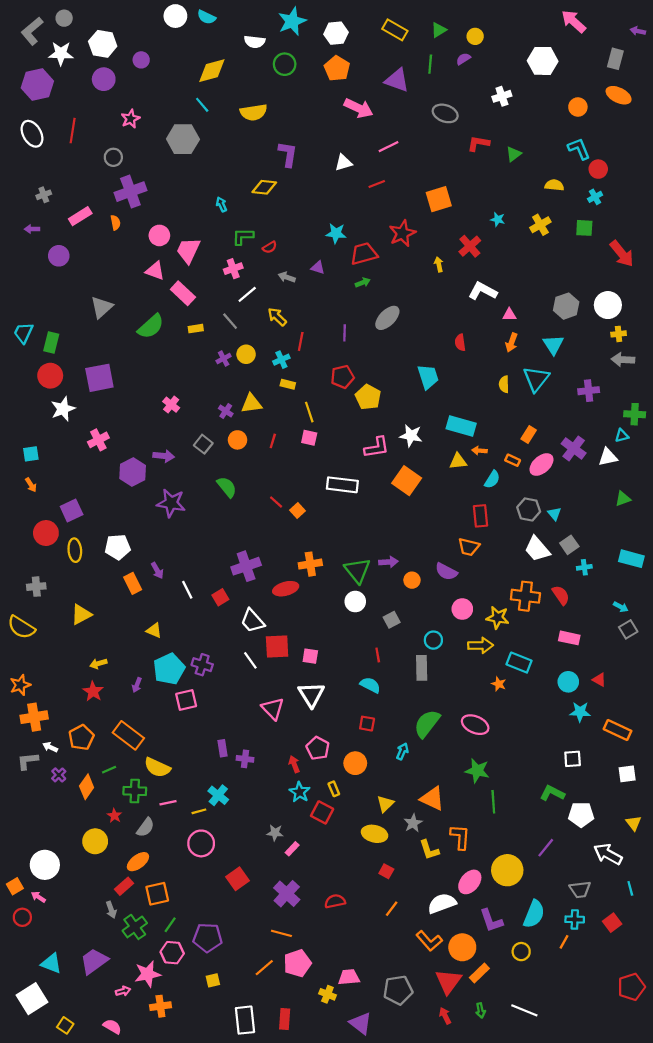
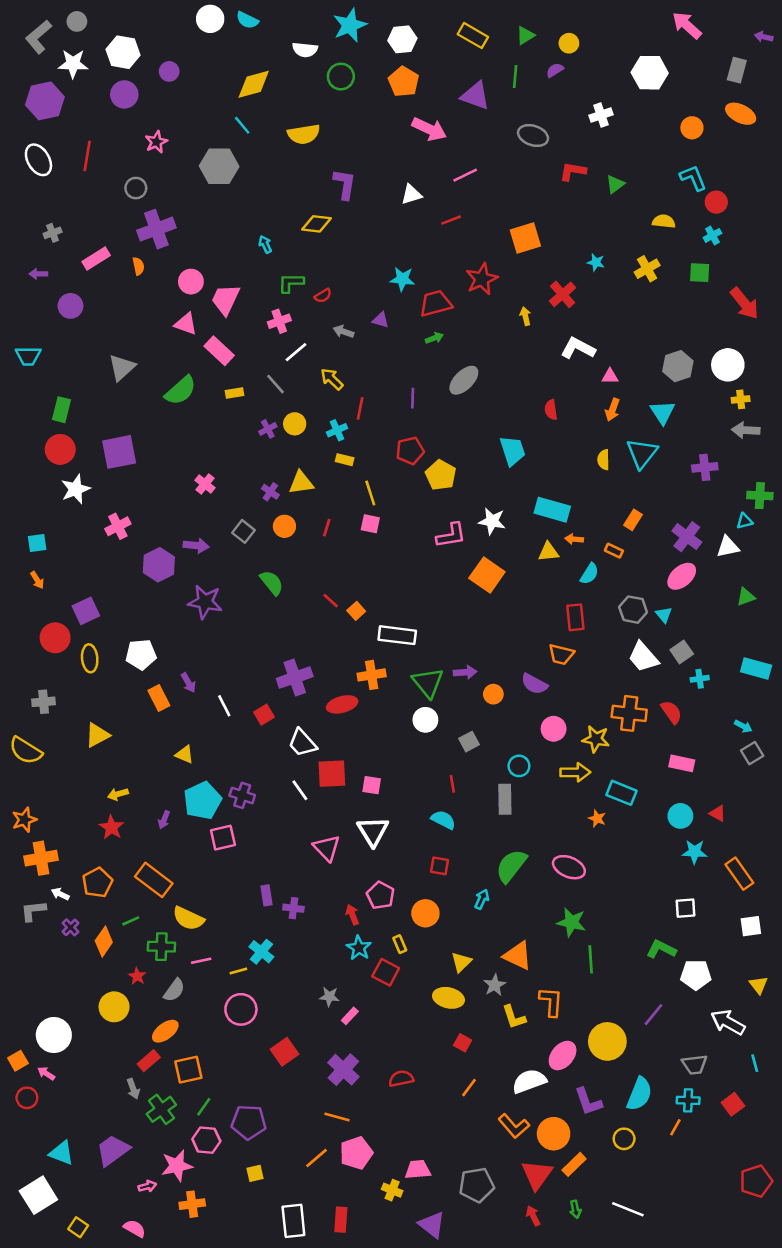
cyan trapezoid: (23, 333) -> (28, 356), moved, turned -115
pink ellipse: (542, 465) -> (682, 576), moved
white rectangle: (342, 485) -> (397, 635), moved
orange rectangle: (617, 730) -> (739, 874), turned 30

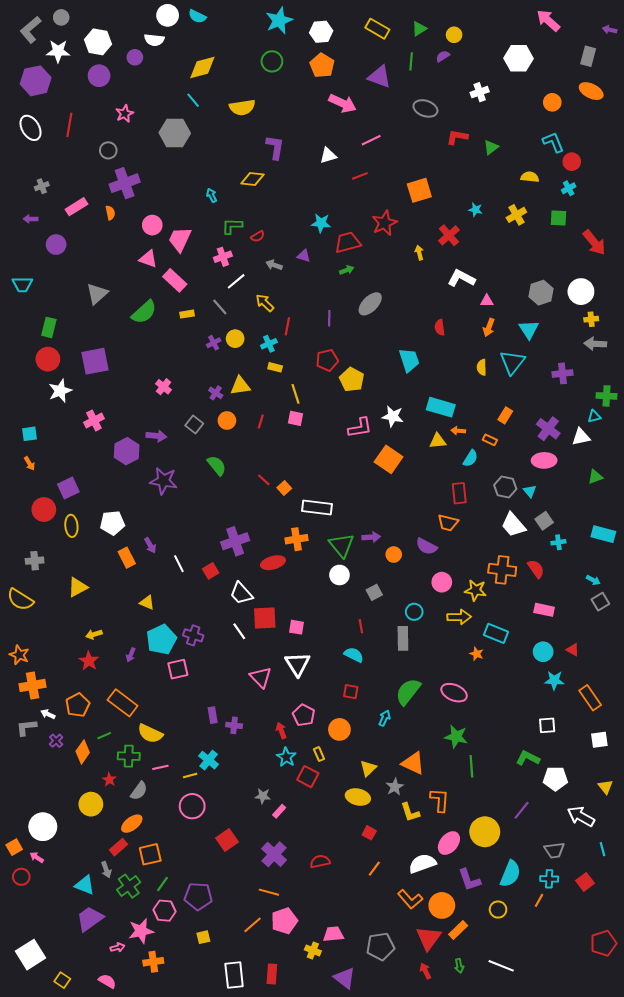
white semicircle: (305, 50) -> (154, 40), moved
pink ellipse: (682, 576) -> (544, 460), turned 40
orange star: (24, 820) -> (19, 655), turned -30
cyan triangle: (62, 1153) -> (85, 885), moved

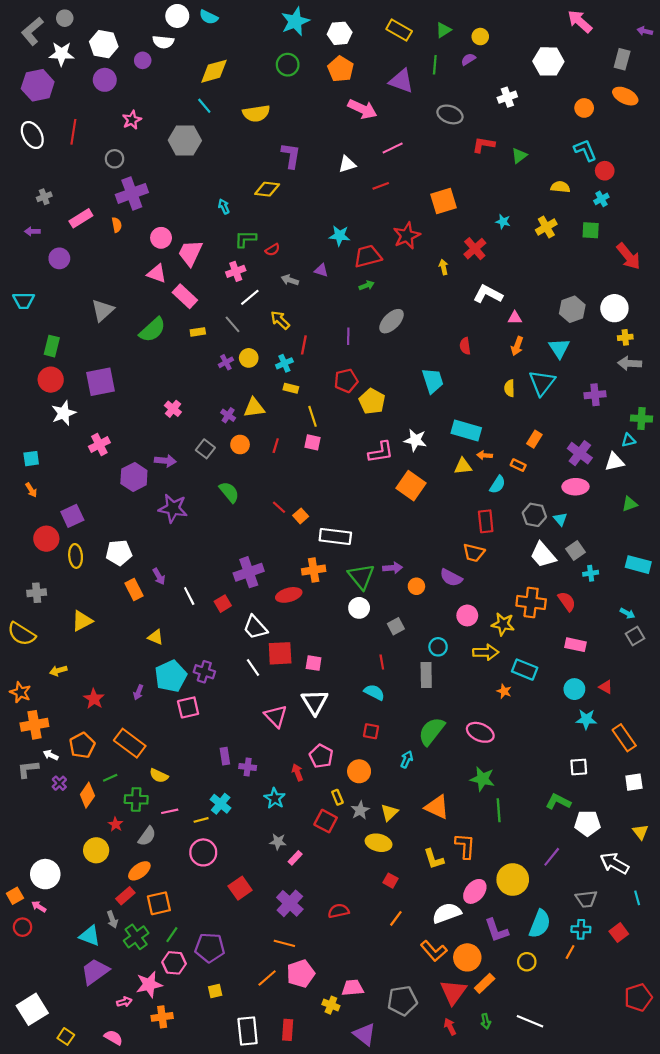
yellow arrow: (94, 634) -> (58, 671), moved
yellow semicircle: (150, 734) -> (159, 776), size x0.7
cyan star: (286, 757) -> (275, 798), moved
gray star: (395, 787) -> (360, 810), moved

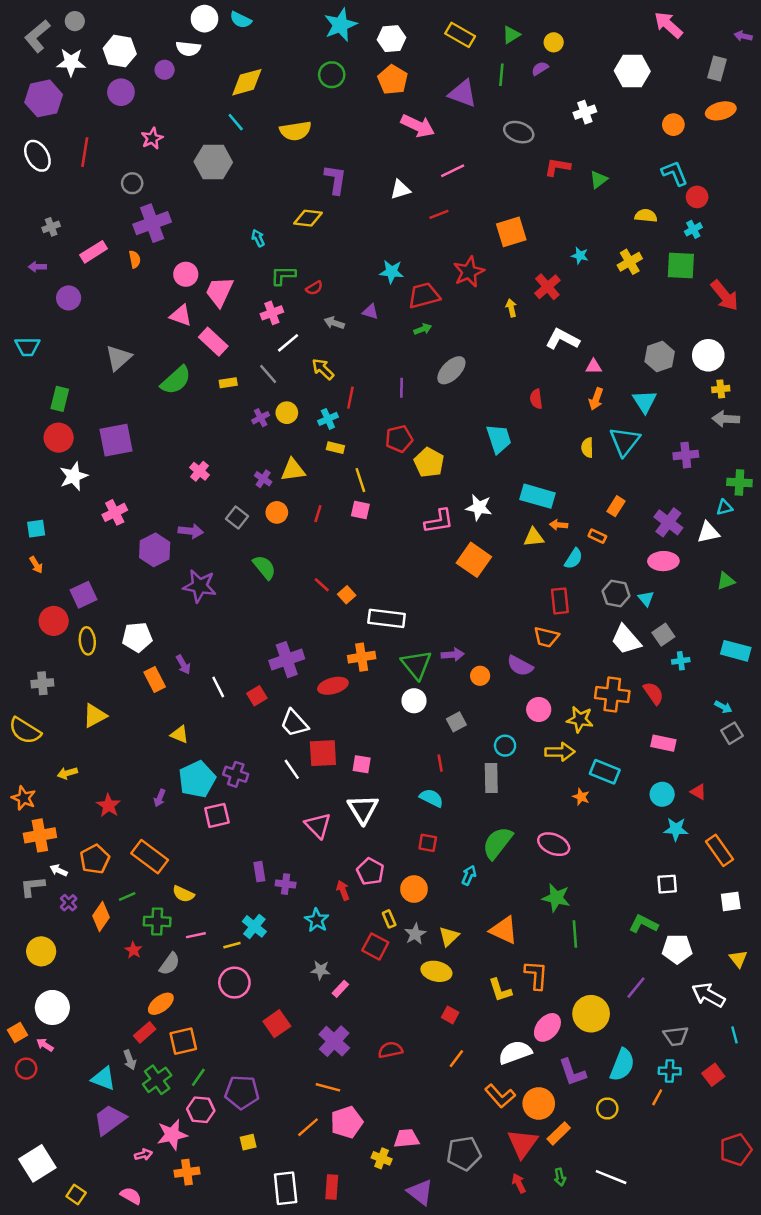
orange ellipse: (625, 96) -> (721, 111), turned -40
green square: (591, 230) -> (681, 266), size x1.4
yellow circle: (96, 850) -> (41, 951), moved

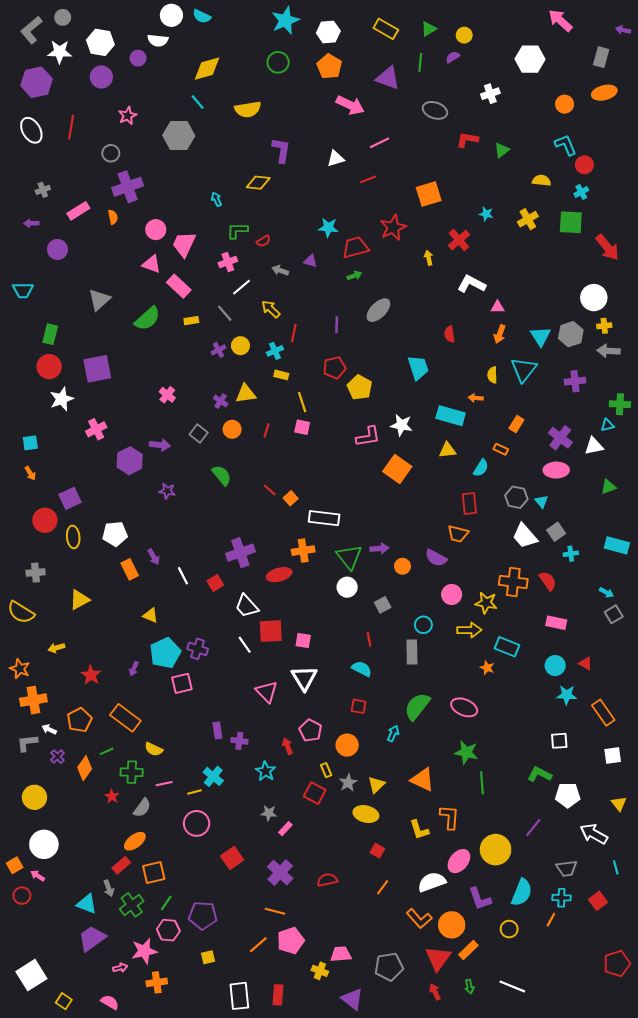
gray hexagon: (660, 357) -> (571, 334), moved
orange arrow: (559, 525) -> (476, 398), moved
purple star: (200, 586) -> (167, 491), size x0.6

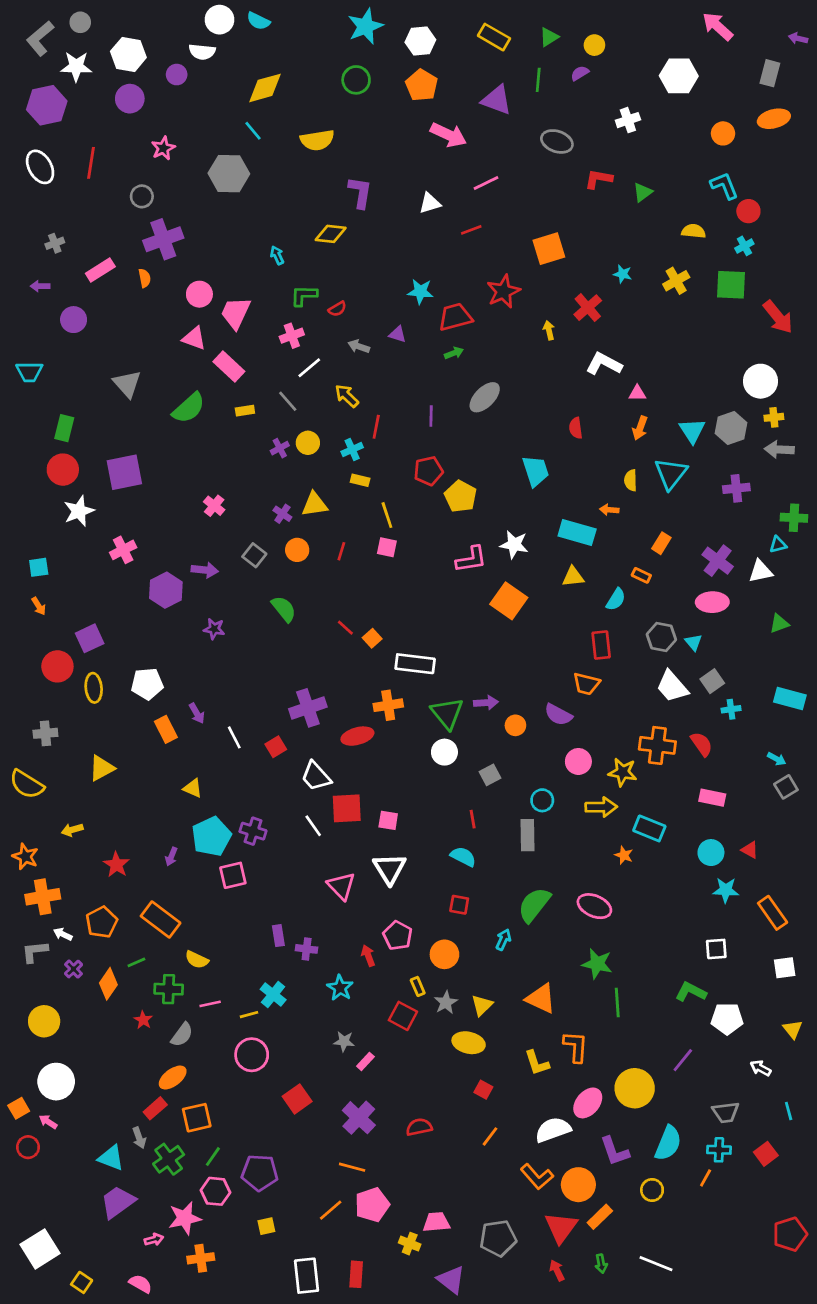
gray triangle: (99, 300) -> (127, 384), turned -30
white arrow: (594, 834) -> (760, 1068), size x0.6

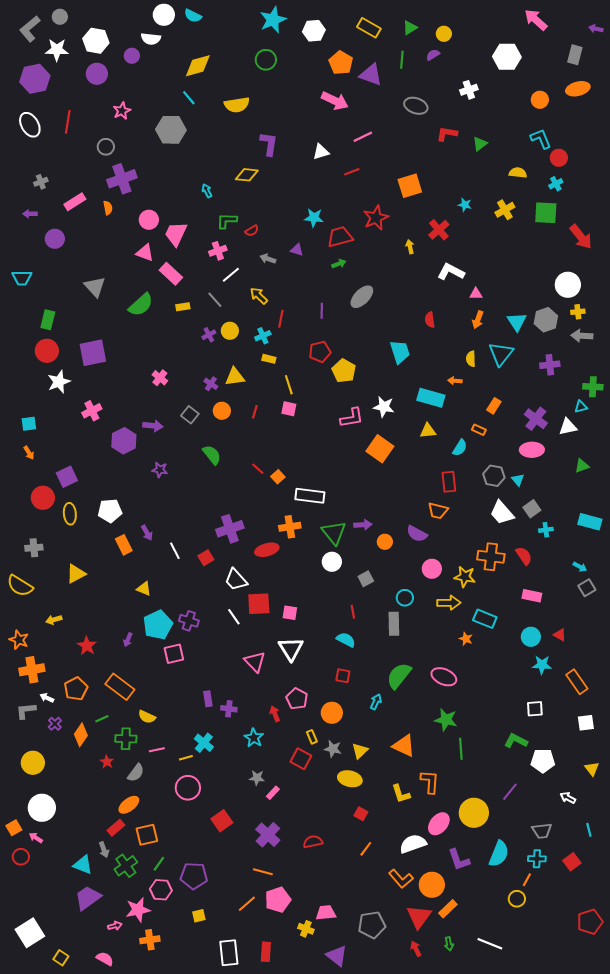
orange pentagon: (422, 85) -> (341, 63), moved
gray star: (446, 1003) -> (333, 749), turned -30
yellow circle: (652, 1190) -> (517, 899), moved

